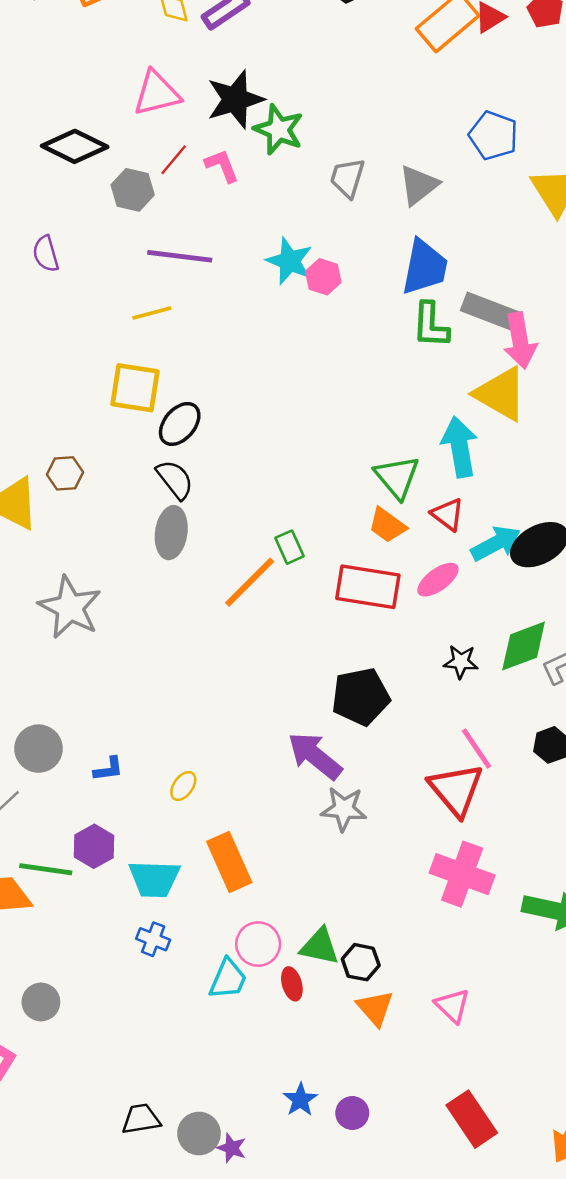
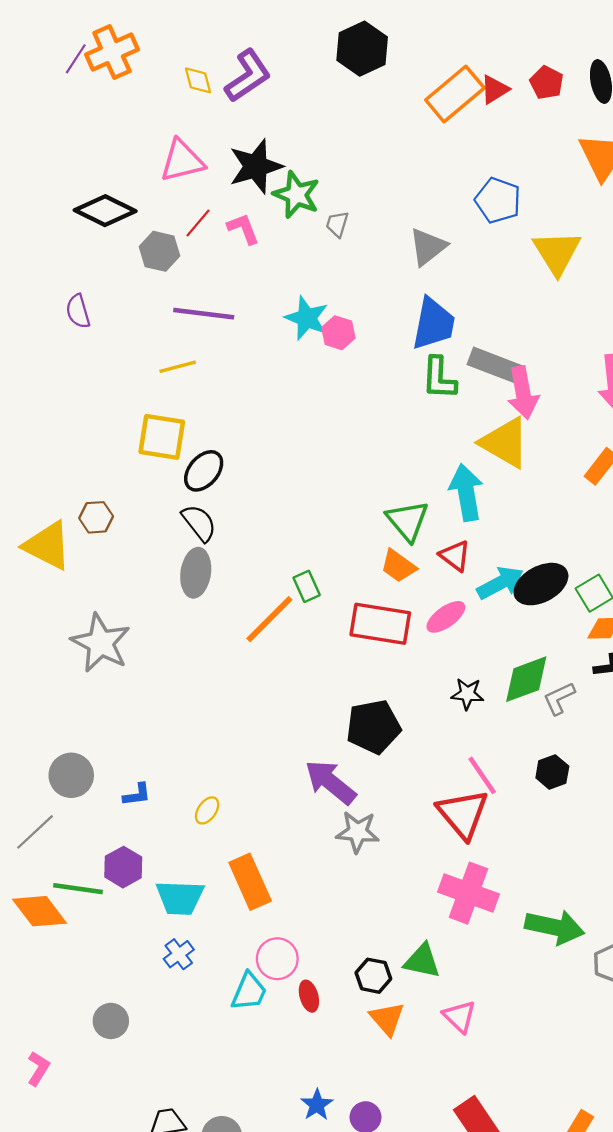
gray trapezoid: (347, 178) -> (337, 224), moved, size x0.7
blue cross: (153, 939) -> (179, 954), turned 32
green triangle: (320, 946) -> (422, 961), moved
gray circle: (41, 1002) -> (111, 1021), moved

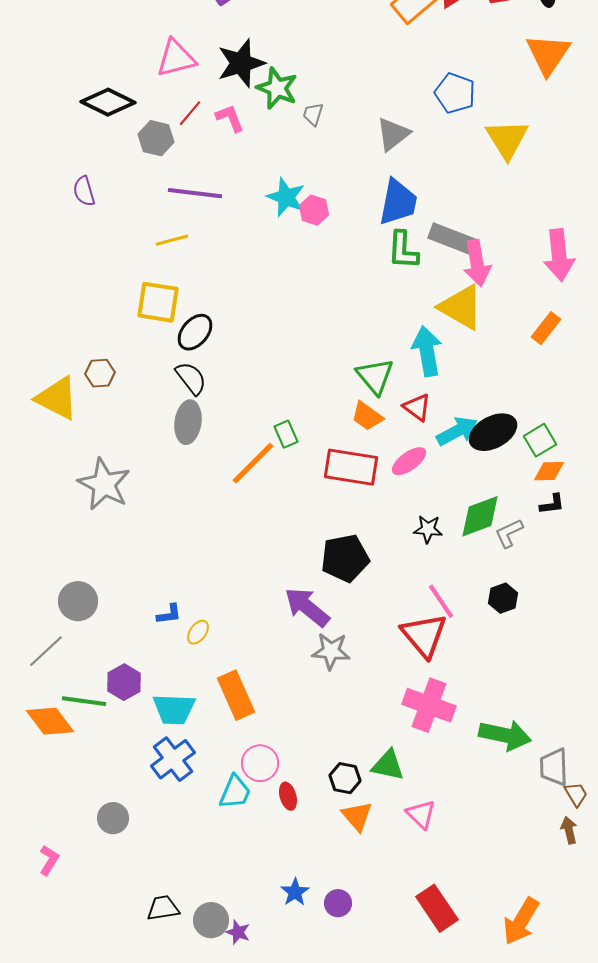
blue L-shape: (137, 795) -> (169, 614), moved
blue cross: (179, 954) -> (173, 759), size x1.6

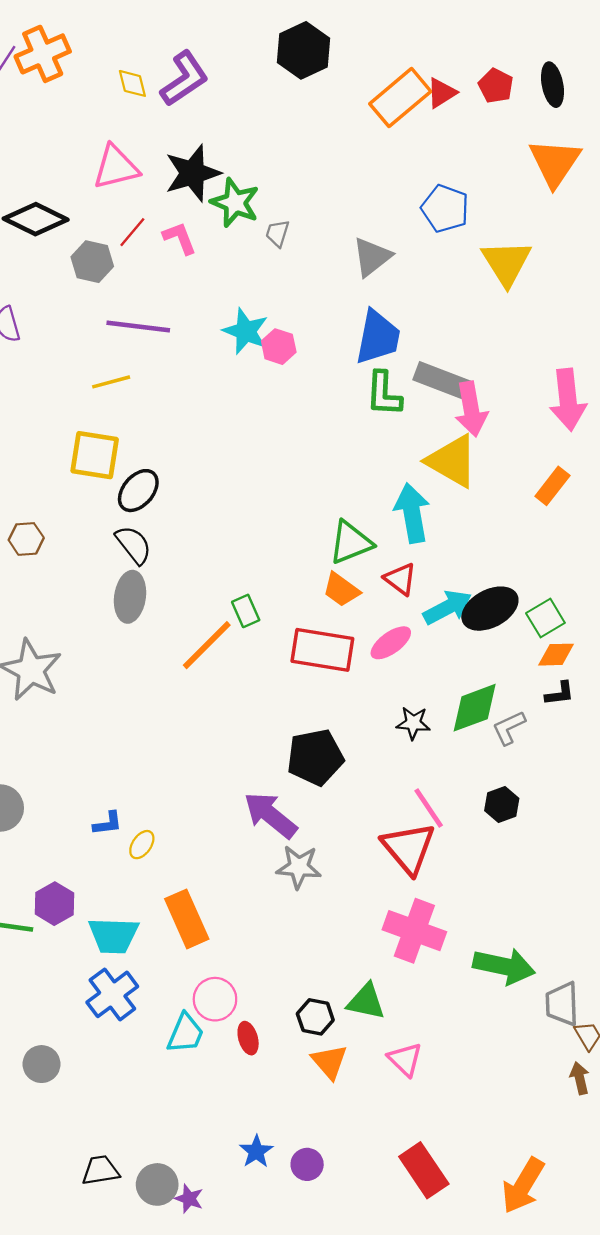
green triangle: (375, 376) -> (351, 542), turned 48

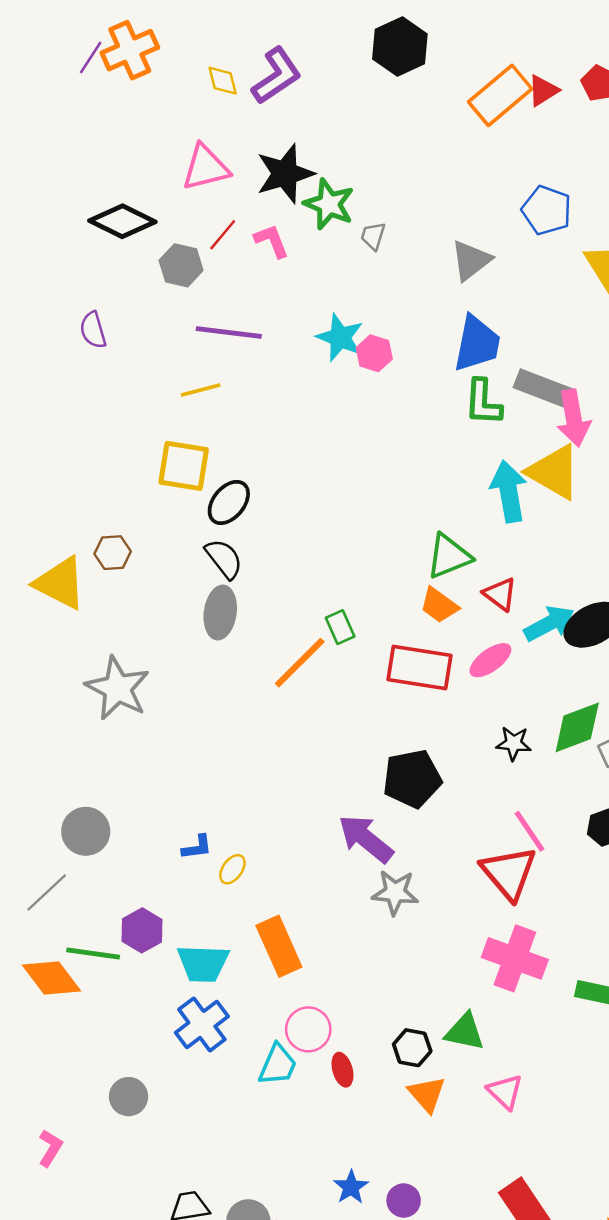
cyan arrow: (412, 513) -> (509, 491), moved

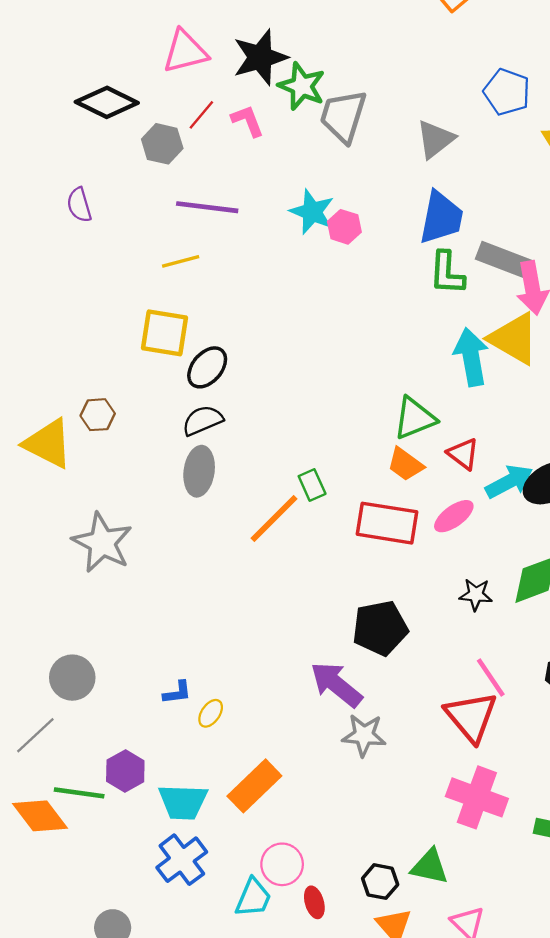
gray trapezoid: (373, 236) -> (343, 116), size x2.0
black semicircle: (224, 559) -> (203, 420), turned -75
orange rectangle: (279, 946) -> (254, 786), turned 70

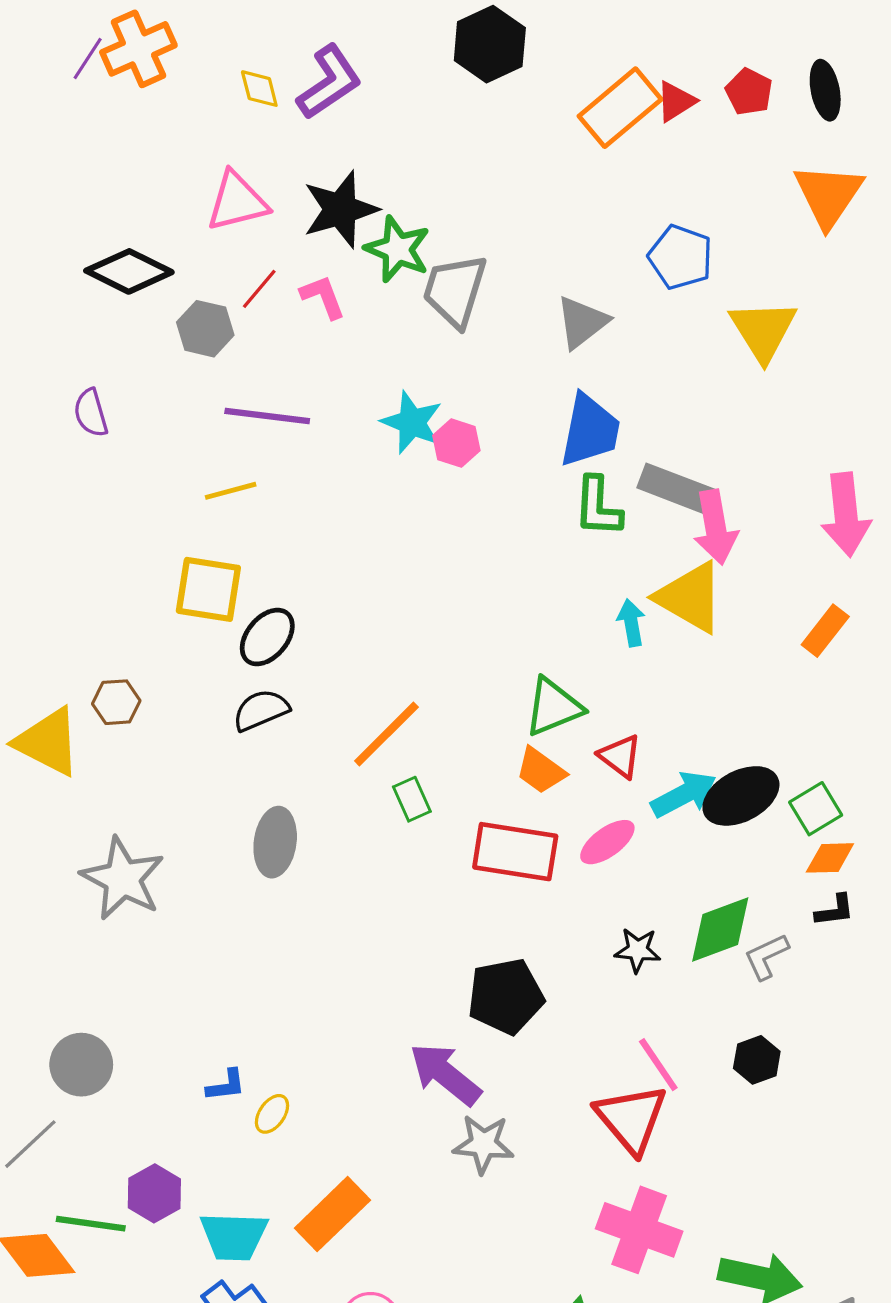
cyan arrow: (471, 357) -> (631, 623), size x0.6
gray ellipse: (199, 471) -> (275, 842), moved
orange line: (274, 518) -> (386, 734), moved

